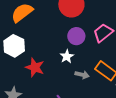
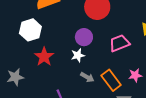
purple circle: (76, 36) -> (84, 37), moved

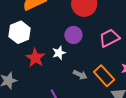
white star: (78, 55) -> (59, 53), moved

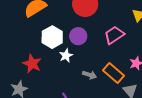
white hexagon: (20, 32) -> (52, 37), moved
red star: (35, 58) -> (32, 64), moved

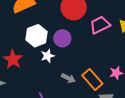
pink trapezoid: (114, 35) -> (100, 25), moved

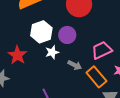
pink trapezoid: (100, 25) -> (102, 50), moved
gray arrow: (68, 78) -> (75, 65), moved

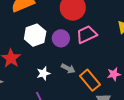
pink trapezoid: (102, 50) -> (87, 34), moved
white star: (52, 52) -> (43, 73), moved

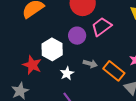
white hexagon: (35, 35) -> (52, 49), moved

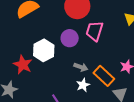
pink trapezoid: (101, 27) -> (94, 31), turned -40
white star: (67, 73) -> (83, 85), moved

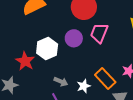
gray arrow: (81, 67) -> (61, 82), moved

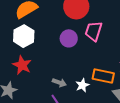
white hexagon: (47, 49) -> (24, 36), moved
orange rectangle: (105, 78) -> (103, 76), turned -30

